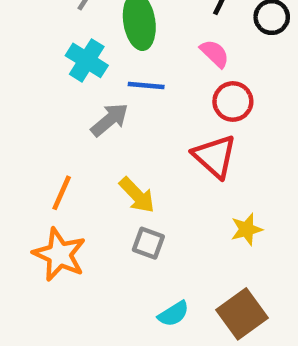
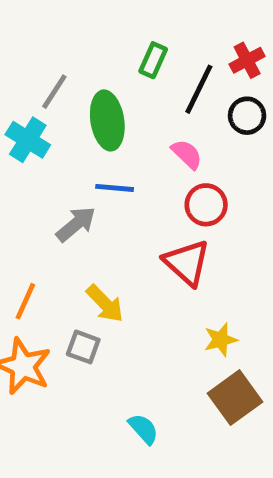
cyan cross: (87, 60) -> (28, 140), moved
gray square: (148, 243) -> (83, 347), moved
cyan semicircle: (174, 314) -> (143, 429), turned -100
brown square: (242, 314) -> (235, 398), moved

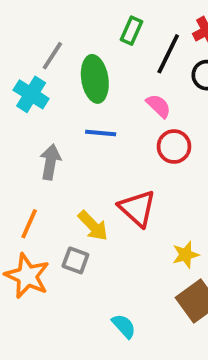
gray arrow: (76, 224) -> (50, 162), moved, turned -40
red triangle: (187, 263) -> (137, 208), moved

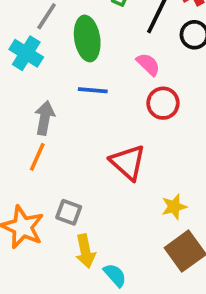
orange line: (29, 224) -> (37, 157), moved
yellow arrow: (93, 226) -> (85, 251), moved, turned 32

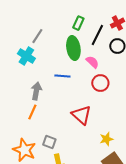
green ellipse: (87, 38) -> (73, 48), moved

